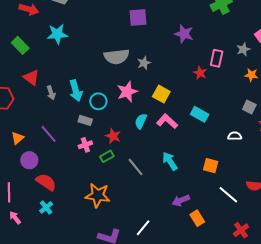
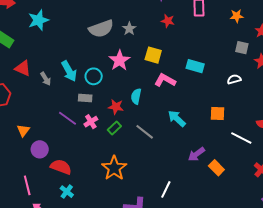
red star: (200, 73) -> (168, 21), moved
cyan semicircle: (141, 121) -> (136, 96), moved
purple line: (49, 134) -> (68, 118), moved
orange star: (98, 195) -> (114, 168), turned -30

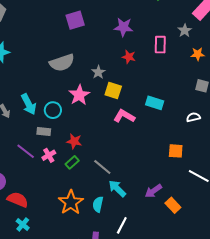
gray star: (129, 29) -> (98, 72), moved
cyan semicircle: (136, 96) -> (98, 204), moved
cyan arrow: (177, 118) -> (117, 188), moved

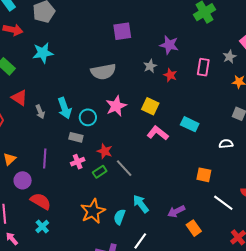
gray star: (98, 72) -> (150, 66), moved
purple line: (26, 151) -> (45, 158), moved, turned 48
gray line: (102, 167) -> (124, 168), moved

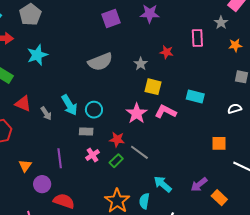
purple star: (169, 45) -> (150, 14), moved
gray star: (150, 66) -> (141, 64), moved
pink star: (116, 106) -> (137, 113), moved

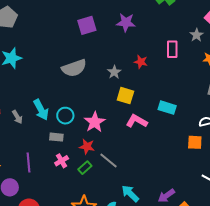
pink star: (137, 113) -> (95, 122), moved
orange square: (219, 143) -> (195, 142), moved

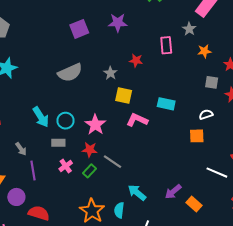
gray arrow: (17, 117) -> (21, 149), moved

